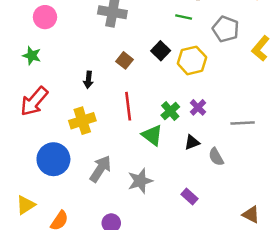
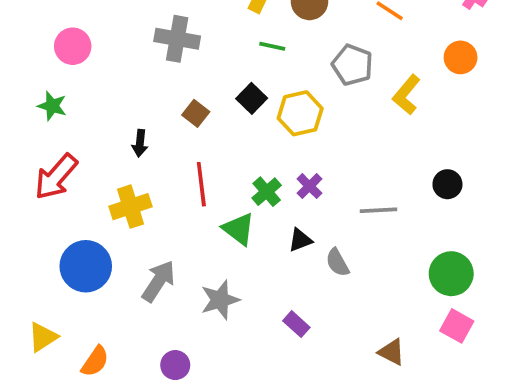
green line: (184, 17) -> (272, 46), moved

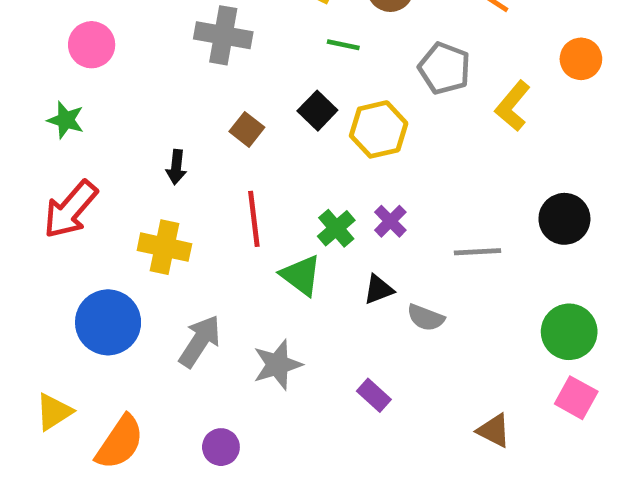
black circle: (447, 184) -> (564, 219), size x1.4
yellow cross: (131, 207) -> (164, 247), turned 30
gray semicircle: (337, 263) -> (426, 318), turned -40
orange semicircle: (95, 361) -> (120, 442), size x1.4

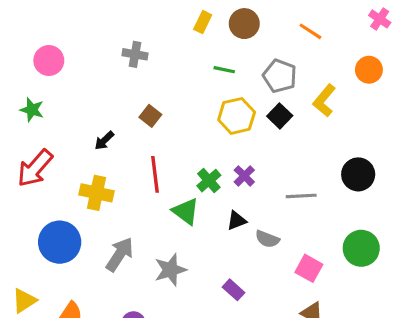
gray cross: (223, 35) -> (135, 54), size x0.7
green line: (343, 45) -> (224, 70), moved
black square: (317, 111) -> (280, 116), moved
black arrow: (176, 167) -> (104, 141), turned 40
pink square: (576, 398) -> (309, 268), moved

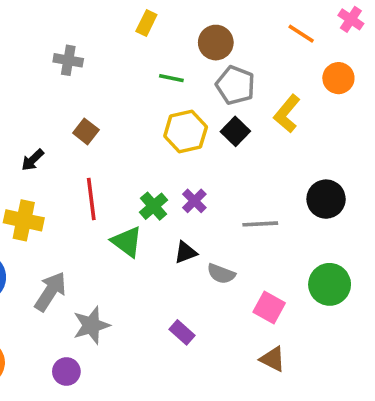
brown circle: (244, 24) -> (216, 43), moved
orange line: (310, 31) -> (301, 34), moved
gray star: (170, 270) -> (91, 325), moved

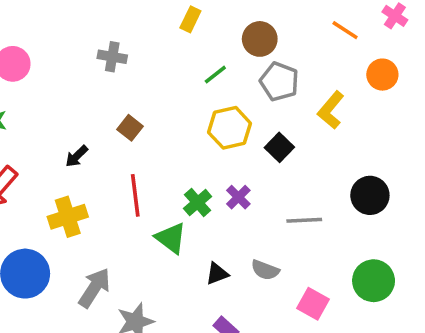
green line: (171, 78) -> (215, 75), turned -50
black square: (235, 131) -> (279, 147), moved
yellow cross: (24, 220) -> (68, 217), turned -30
black triangle: (186, 252) -> (217, 274), moved

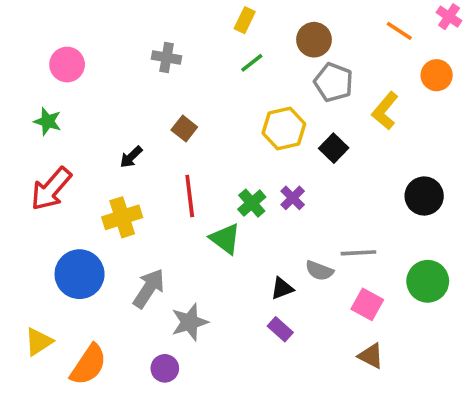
green line: (215, 75) -> (252, 63), moved
gray line: (304, 220) -> (358, 253), moved
black triangle: (217, 274) -> (282, 288), moved

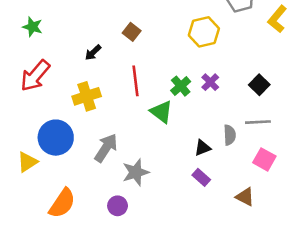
black square: (334, 148) -> (259, 85), moved
gray semicircle: (319, 271) -> (230, 135), turned -114
yellow triangle: (39, 342) -> (27, 162), moved
brown triangle: (371, 356) -> (245, 197), moved

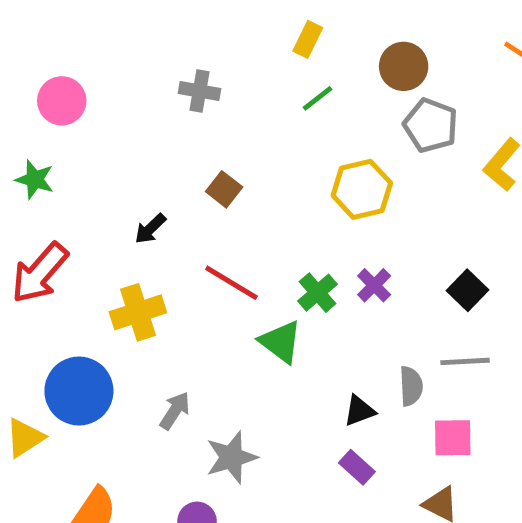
red line: (136, 81) -> (231, 283), turned -52
gray arrow: (106, 148) -> (175, 411), size x0.7
pink square: (264, 159) -> (453, 438), moved, turned -30

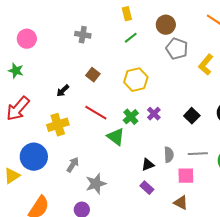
yellow rectangle: (308, 39) -> (127, 14), turned -40
yellow hexagon: (362, 189) -> (136, 80), moved
gray line: (465, 361) -> (198, 154), moved

